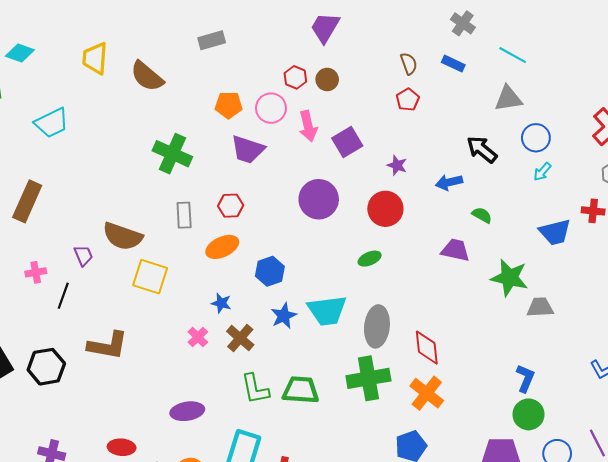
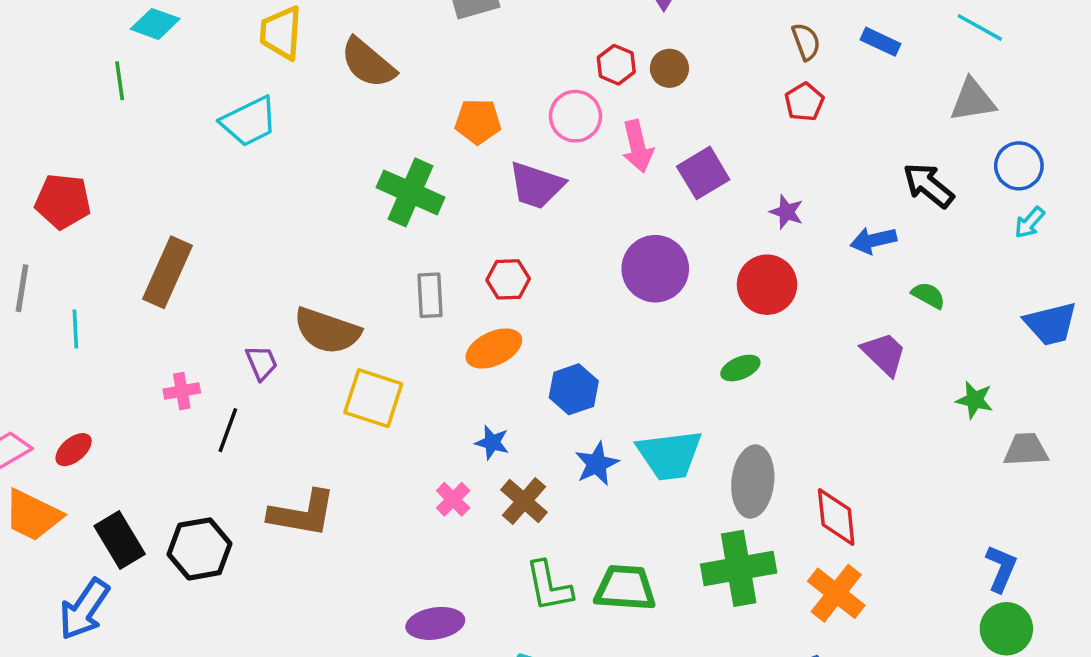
orange pentagon: (229, 105) -> (478, 121), moved
cyan trapezoid: (52, 123) -> (249, 121), moved
purple trapezoid: (455, 250) -> (884, 354), turned 32
green star: (509, 278) -> (975, 400), size x0.6

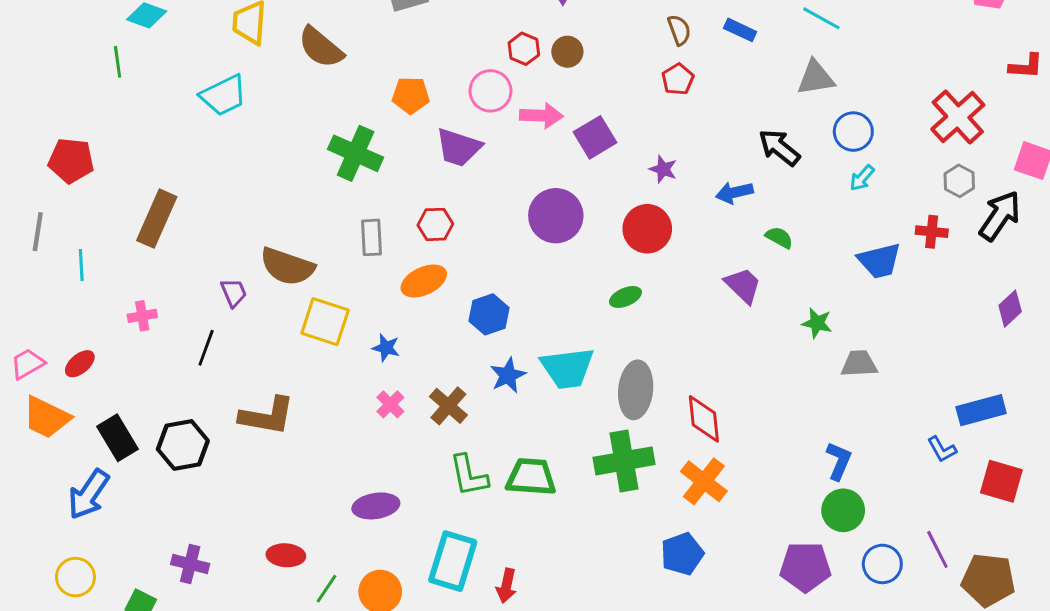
pink arrow: (638, 146) -> (541, 116), turned -75
pink cross: (182, 391) -> (142, 316), moved
blue star: (492, 443) -> (386, 348), moved

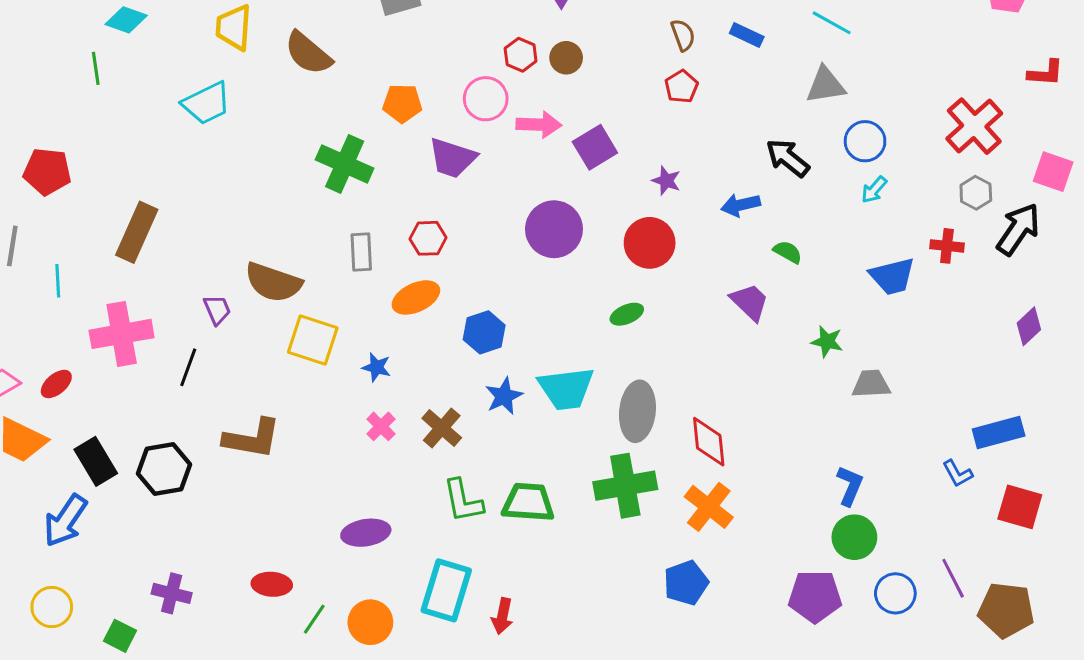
pink cross: (142, 316) -> (122, 334), size x2.0

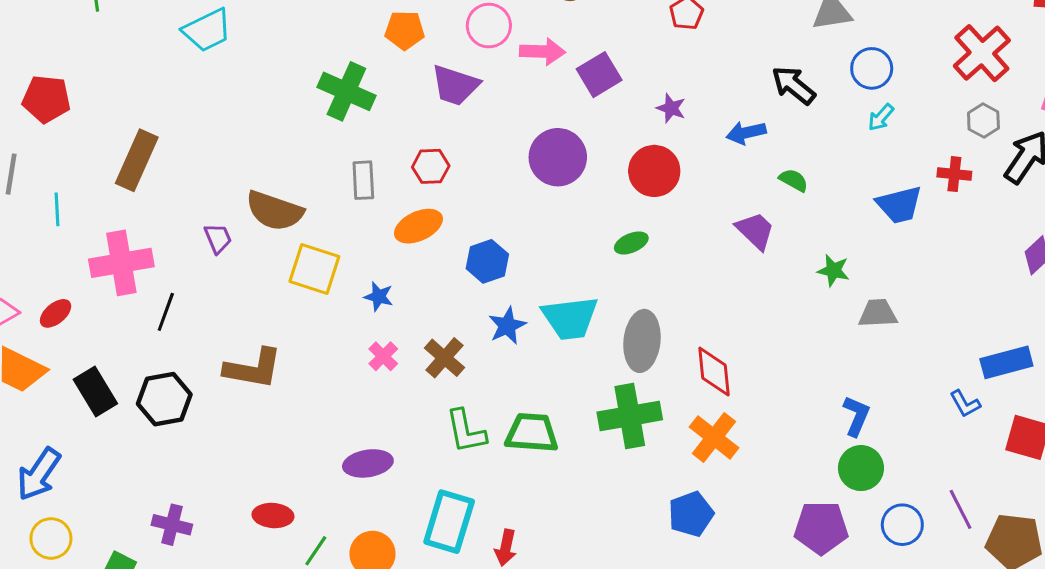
black line: (188, 367) -> (166, 312), moved
blue arrow: (65, 521) -> (39, 474), moved

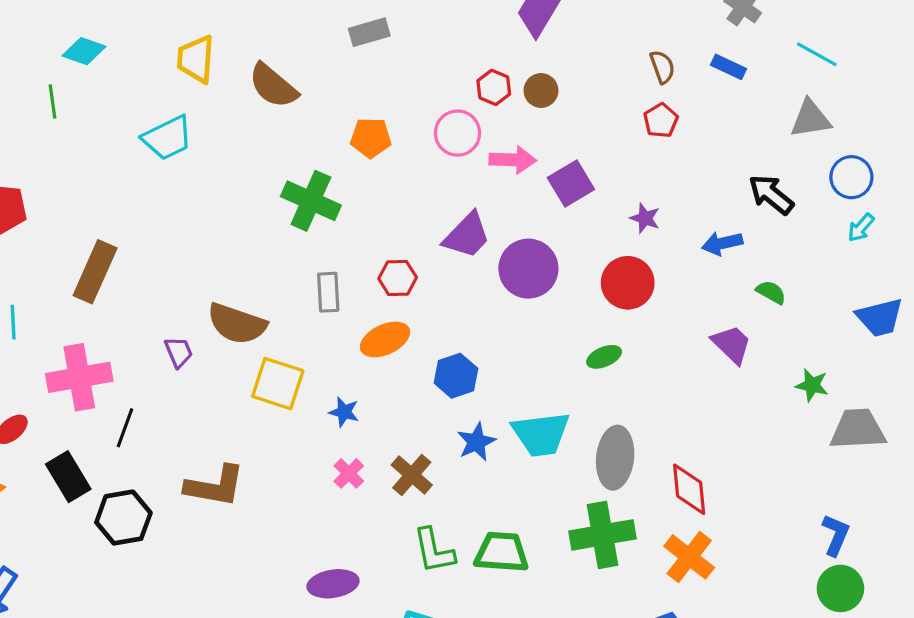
purple trapezoid: (455, 85) -> (467, 235), moved, turned -64
gray trapezoid: (878, 313) -> (858, 429), size x1.4
black rectangle: (95, 391) -> (68, 477), moved

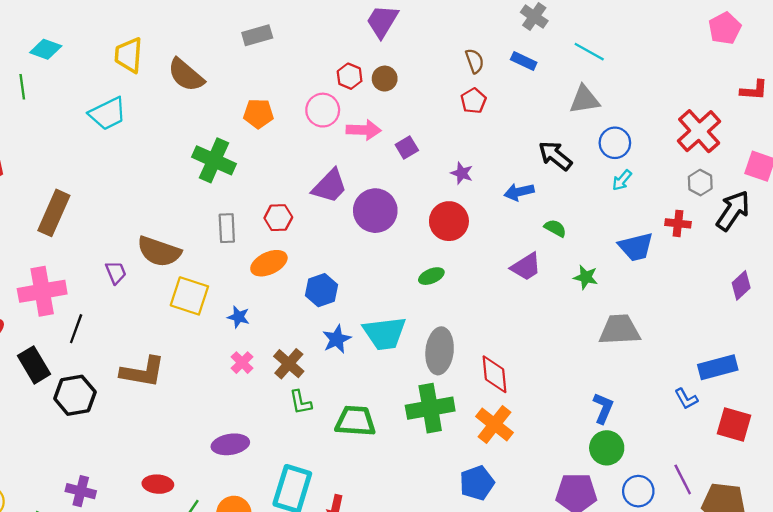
purple square: (571, 183) -> (407, 147), size x0.7
purple trapezoid: (732, 344) -> (526, 267), turned 104
green star: (812, 385) -> (586, 277), moved
green L-shape: (434, 551) -> (300, 402), moved, size x0.7

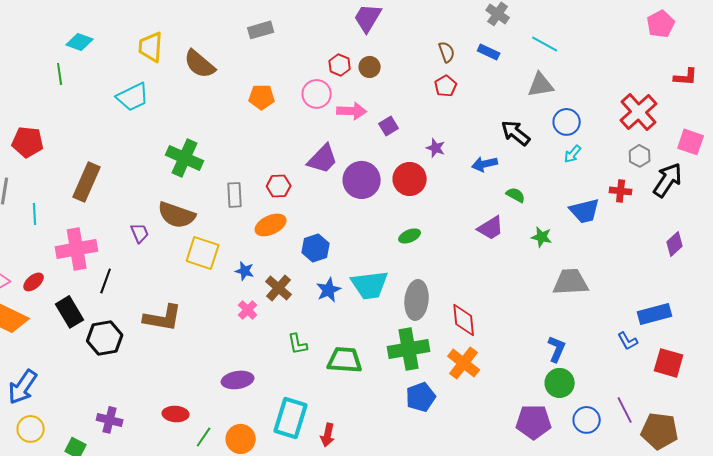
green cross: (214, 160) -> (185, 158), moved
red circle: (449, 221) -> (410, 179), moved
brown cross: (289, 364) -> (279, 288), moved
blue pentagon: (477, 483) -> (421, 397), moved

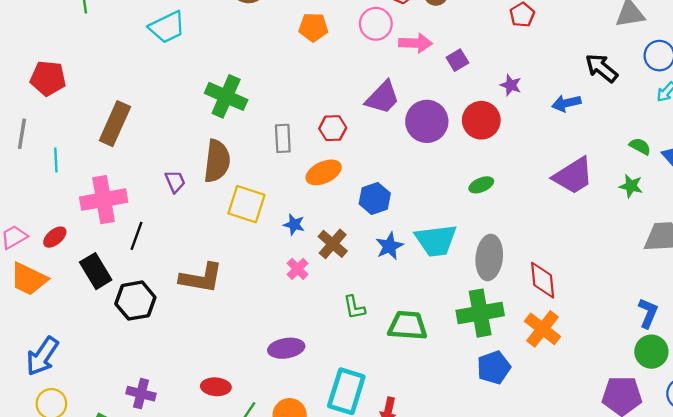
green semicircle: (516, 195) -> (640, 146), moved
brown semicircle: (177, 215) -> (217, 161), turned -102
purple trapezoid: (491, 228) -> (573, 176), size x1.4

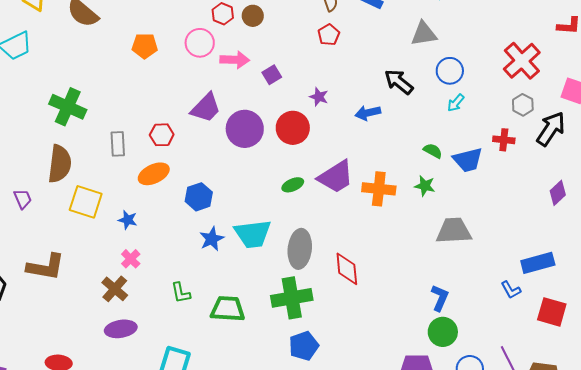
purple trapezoid: (573, 176) -> (336, 177), moved
purple trapezoid: (175, 181) -> (23, 199), moved
brown cross: (333, 244) -> (115, 289), moved
orange cross: (543, 329) -> (379, 189), moved, turned -32

